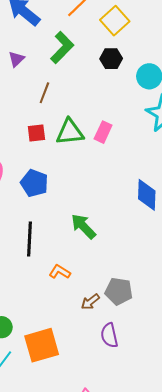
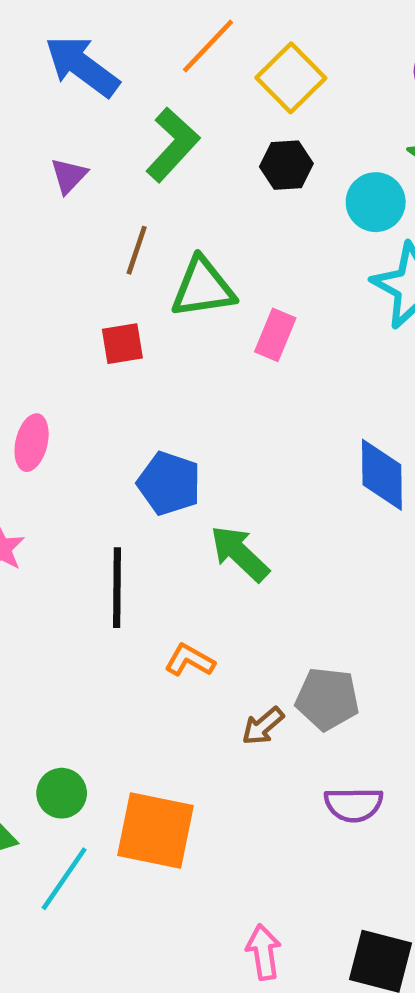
green triangle: (70, 132) -> (203, 288), moved
blue pentagon: (34, 183) -> (169, 483), moved
purple semicircle: (109, 335) -> (354, 805), moved, turned -75
orange square: (42, 345) -> (156, 831), turned 30

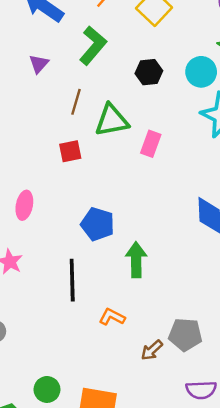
black hexagon: (286, 165) -> (149, 72), moved
green arrow: (240, 553) -> (136, 260), turned 48

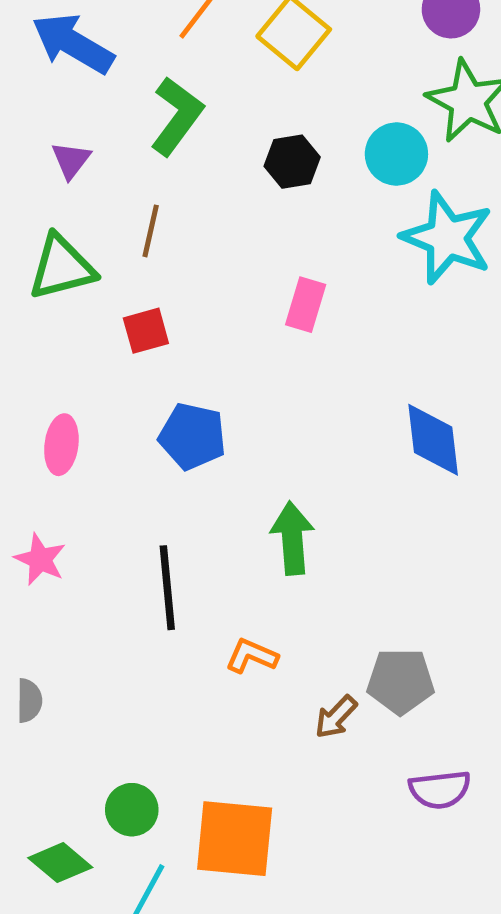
green triangle: (112, 120) -> (62, 267), moved
blue pentagon: (98, 224) -> (192, 436), moved

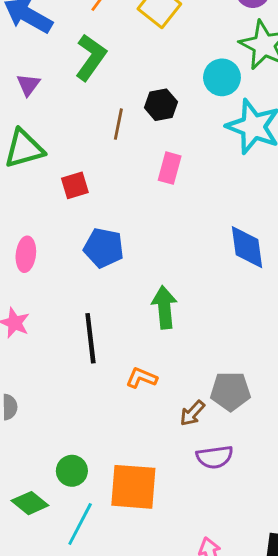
black hexagon: (292, 162) -> (161, 105), moved
brown line: (151, 231) -> (118, 124), moved
purple semicircle: (440, 789) -> (215, 457), moved

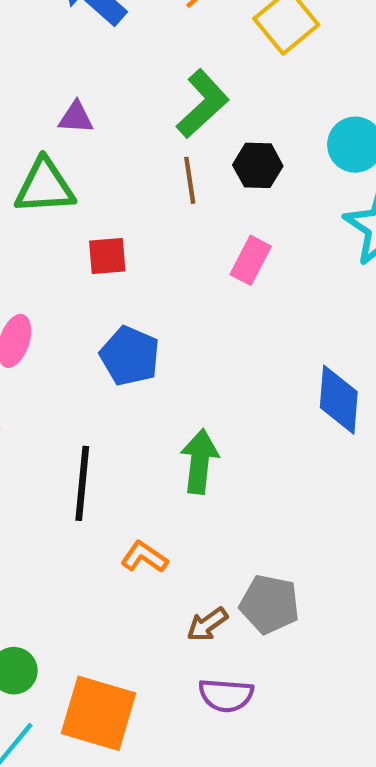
green L-shape: (91, 57) -> (203, 104), moved
purple triangle: (28, 85) -> (76, 118), moved, turned 45
brown line: (118, 124) -> (190, 180), turned -32

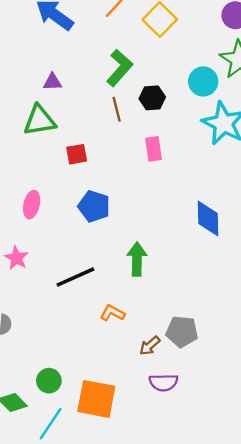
pink rectangle: (251, 260) -> (154, 149), turned -30
black line: (82, 483) -> (75, 277), turned 66

